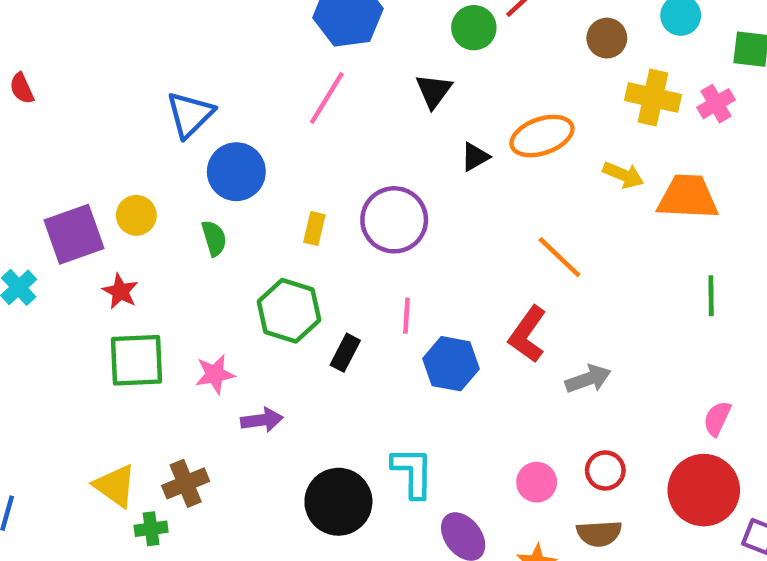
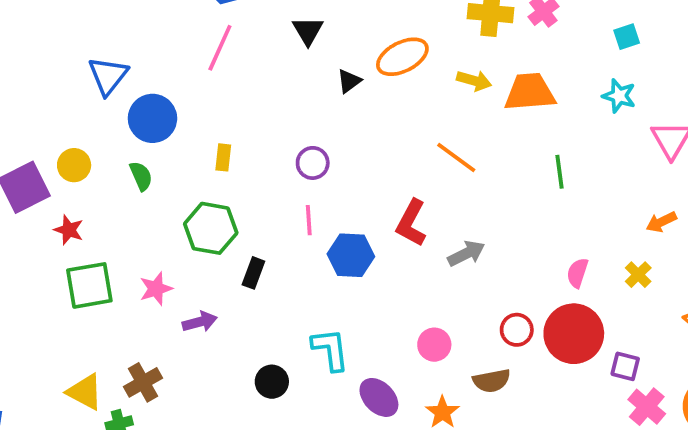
purple circle: (394, 220) -> (313, 163), moved, size x0.6
orange line: (559, 257) -> (456, 157), moved
black rectangle: (345, 353) -> (253, 273), moved
red circle: (605, 470) -> (517, 330), moved
black circle: (338, 502) -> (272, 382), size x0.6

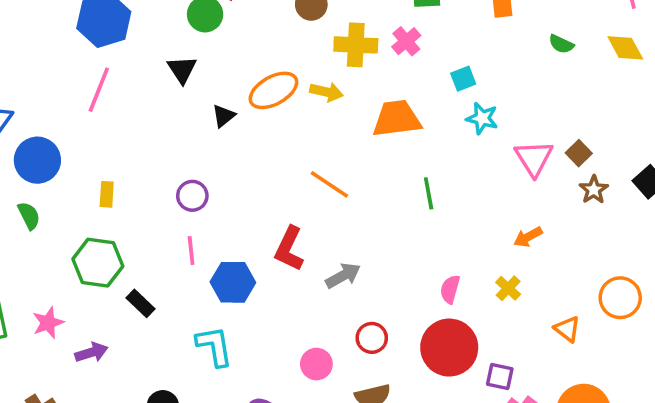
cyan square: (627, 37) -> (463, 79), moved
yellow arrow: (474, 81) -> (326, 92), moved
black rectangle: (253, 273) -> (141, 303), turned -64
red circle: (517, 330) -> (372, 338), moved
cyan L-shape: (330, 349) -> (214, 346), moved

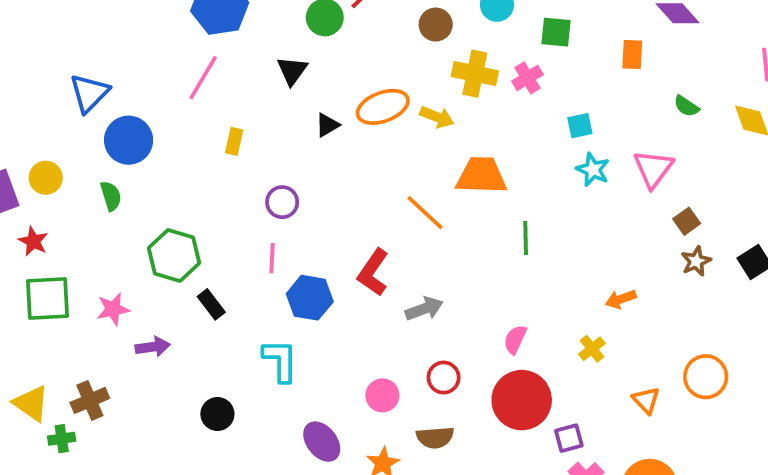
orange trapezoid: (397, 119) -> (481, 176), moved
pink triangle: (534, 158) -> (653, 169), moved
yellow rectangle: (107, 194) -> (234, 141), moved
pink semicircle: (450, 289) -> (515, 339), moved
purple square: (500, 377) -> (569, 438), turned -36

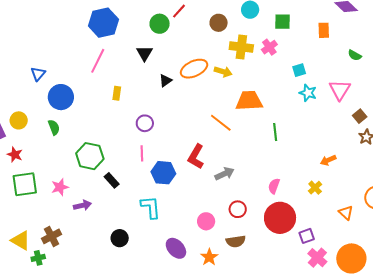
blue triangle: (89, 93) -> (38, 74), size x0.7

